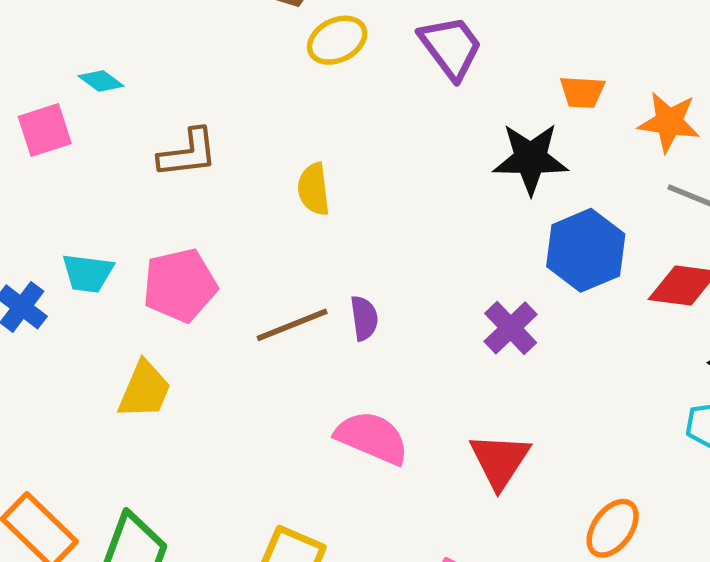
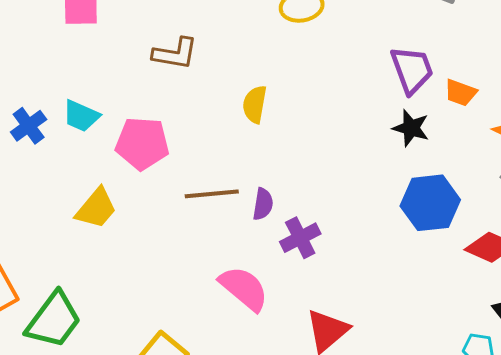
purple trapezoid: (451, 47) -> (412, 70), moved
black star: (531, 159) -> (411, 128), size x0.7
purple cross: (511, 328) -> (300, 238), moved

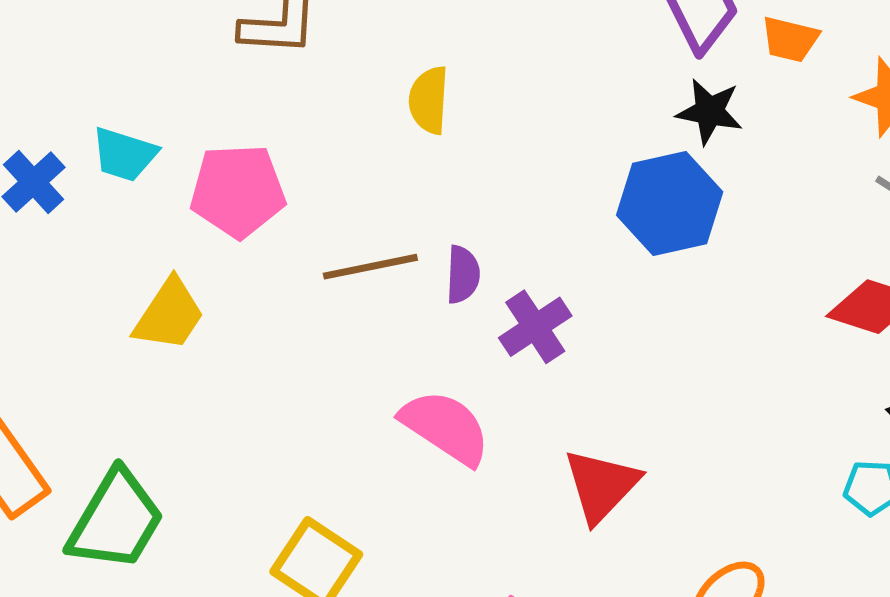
blue hexagon: (430, 203) -> (670, 204), moved

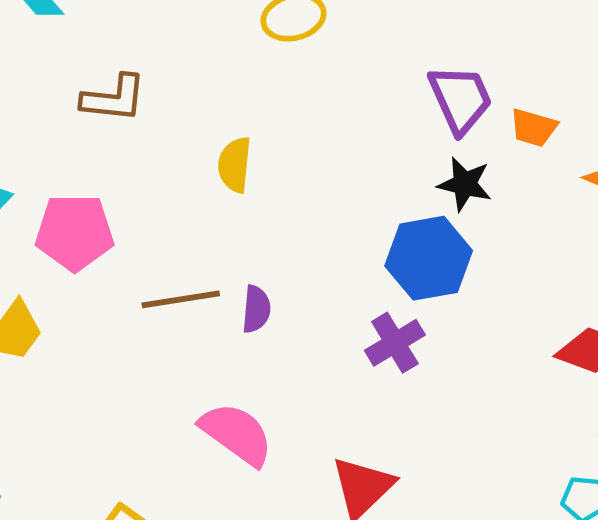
purple cross: (535, 327) -> (395, 343), moved

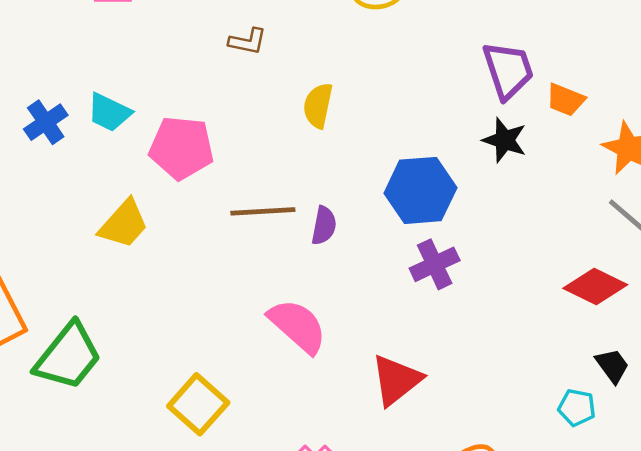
brown L-shape: (114, 98) -> (248, 41), moved, size x0.7
blue hexagon: (429, 258) -> (420, 190), moved

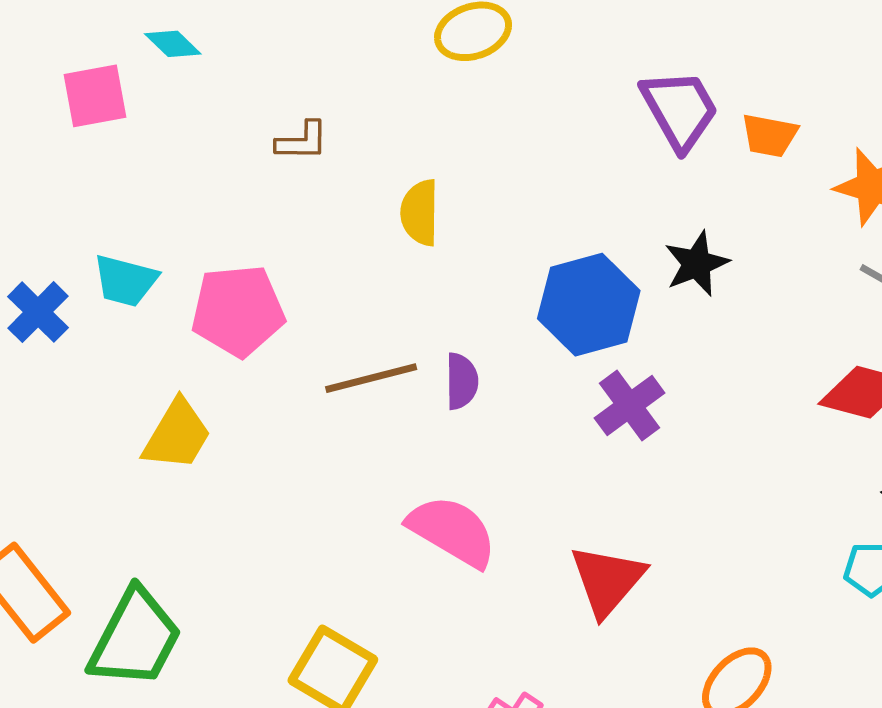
black star: (505, 140) -> (697, 264), moved, turned -30

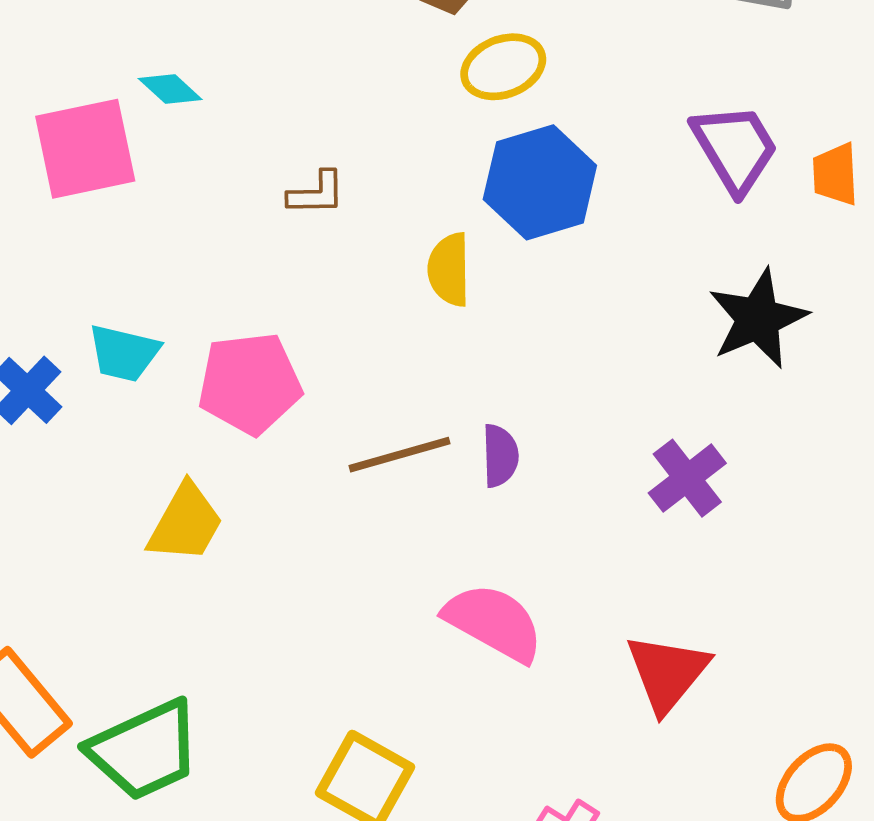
pink square: (95, 96) -> (85, 149), size x1.4
orange trapezoid: (769, 135) -> (835, 174), turned 78
black star: (697, 264) -> (758, 319), size x1.4
blue hexagon: (589, 305) -> (540, 182), moved
green trapezoid: (135, 638) -> (144, 750), turned 39

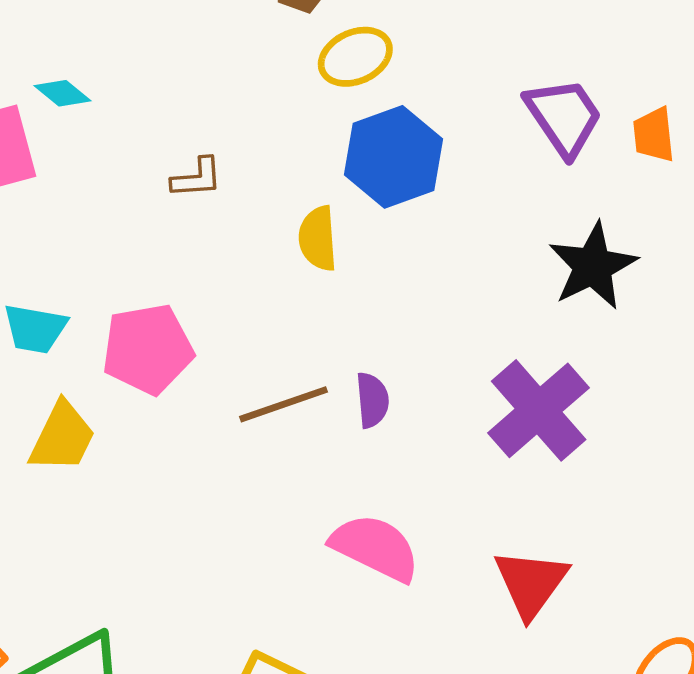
purple cross: (687, 478) -> (539, 410), size x1.5
yellow trapezoid: (185, 523) -> (62, 437), moved

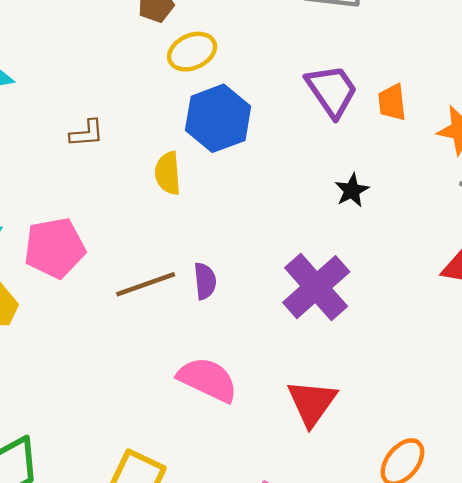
black star: (593, 266) -> (352, 190), size x0.6

